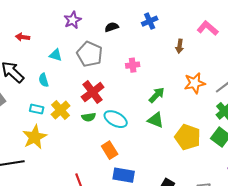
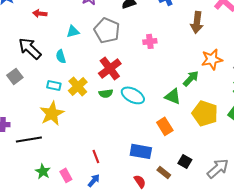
brown arrow: (180, 46) -> (197, 22), size x1.5
cyan triangle: (56, 55) -> (73, 31), turned -32
green arrow: (157, 95) -> (191, 78), moved
orange rectangle: (110, 150) -> (165, 126), moved

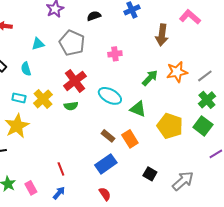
green arrow: (191, 78) -> (150, 78), moved
cyan ellipse: (133, 95) -> (110, 96), moved
blue rectangle: (141, 151) -> (106, 164), turned -45
brown rectangle: (164, 172) -> (108, 136), moved

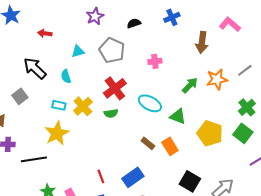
gray line: (205, 76) -> (245, 70), moved
blue rectangle: (106, 164) -> (133, 177), moved
black square: (150, 174) -> (190, 181), size x1.5

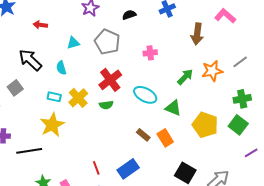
green cross: (247, 107) -> (242, 99), turned 30

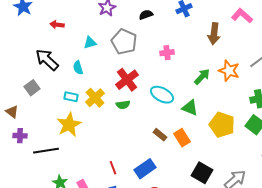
orange star: (212, 71) -> (229, 71), turned 30

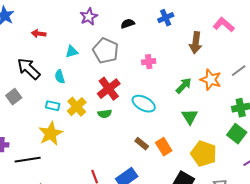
green triangle: (190, 108) -> (190, 117), moved, turned 36
yellow pentagon: (222, 125) -> (204, 154), moved

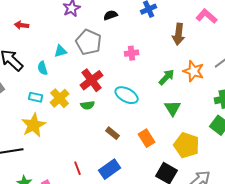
cyan triangle: (72, 52) -> (61, 51), moved
brown rectangle: (142, 144) -> (113, 133), moved

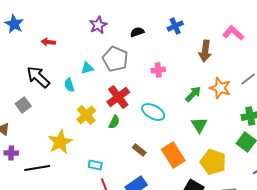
cyan rectangle: (36, 97) -> (95, 165), moved
green semicircle: (88, 105) -> (114, 122), turned -56
orange rectangle: (147, 138) -> (173, 155), size x1.4

